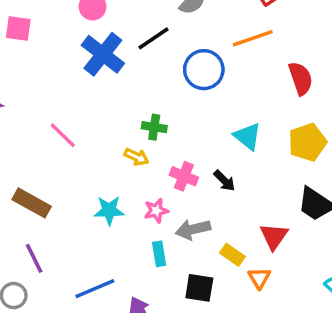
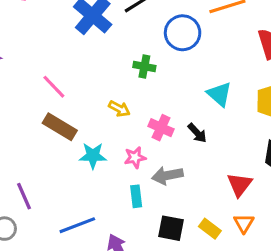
green cross: (154, 127) -> (144, 67), moved
brown rectangle: (32, 203) -> (60, 127), moved
yellow rectangle: (232, 255) -> (210, 229), moved
orange triangle: (259, 278) -> (244, 223), moved

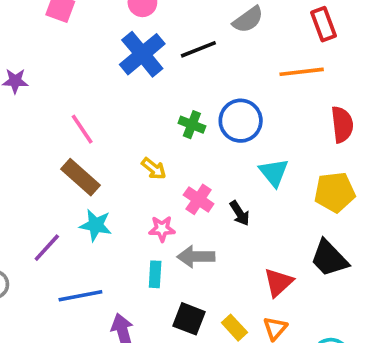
blue circle: (183, 33) -> (241, 121), moved
cyan star: (93, 156) -> (96, 225), moved
purple line: (24, 196) -> (47, 248), moved, turned 56

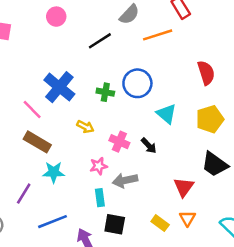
blue cross: (142, 54) -> (59, 87), moved
orange line: (302, 72) -> (158, 35), moved
black square: (189, 319) -> (115, 224), moved

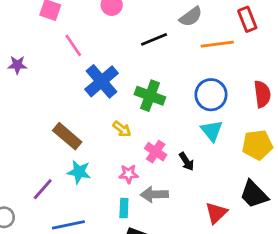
blue circle: (137, 83) -> (211, 95), moved
green cross: (105, 92) -> (150, 96), size x1.5
pink line: (32, 109) -> (73, 45), moved

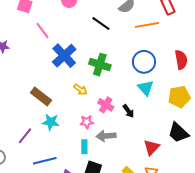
black line: (154, 39) -> (101, 24), turned 60

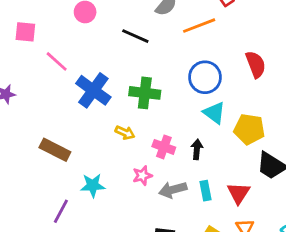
brown rectangle: (41, 96) -> (55, 150), moved
yellow pentagon: (179, 97) -> (249, 129), moved, turned 30
black arrow: (128, 111) -> (197, 149), turned -128
cyan rectangle: (84, 147) -> (206, 191), moved

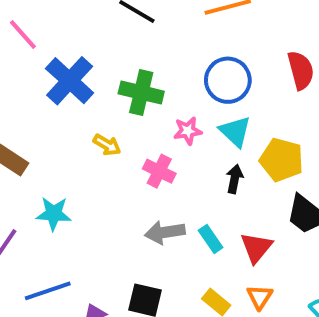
black arrow: (197, 149) -> (235, 179), moved
pink star: (142, 176) -> (188, 131), moved
cyan rectangle: (206, 191) -> (211, 239), turned -30

